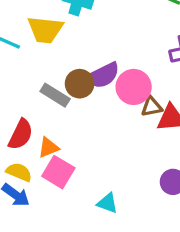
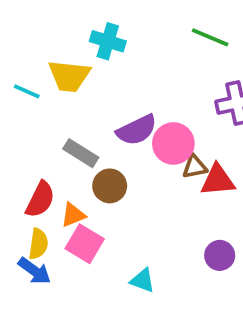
brown circle: (80, 84) -> (110, 186), moved
yellow semicircle: (19, 172) -> (38, 244), turned 75

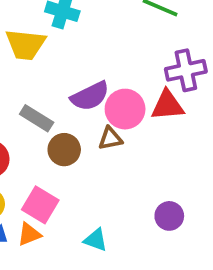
brown triangle: (195, 167) -> (110, 139), moved
red triangle: (218, 180) -> (167, 105), moved
orange triangle: (73, 215) -> (29, 234), moved

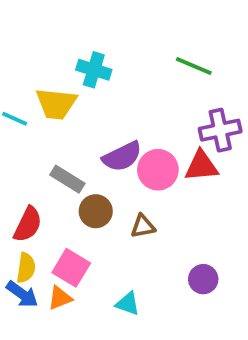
brown triangle: (110, 139) -> (143, 226), moved

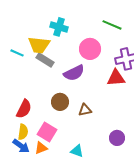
pink circle: (158, 170) -> (90, 49), moved
gray rectangle: (67, 179) -> (45, 60), moved

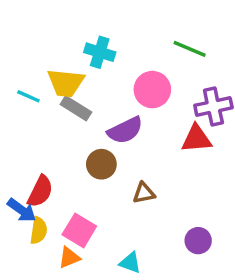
brown circle: (60, 102) -> (101, 164), moved
blue arrow: (21, 146) -> (22, 210), moved

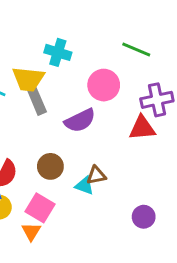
gray rectangle: (76, 108) -> (37, 101), turned 35
brown circle: (101, 164) -> (50, 166), moved
orange triangle: (69, 258) -> (31, 232), turned -36
cyan triangle: (130, 263) -> (84, 186), moved

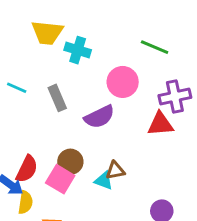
yellow trapezoid: (28, 79) -> (47, 33), moved
pink square: (40, 208) -> (60, 179), moved

